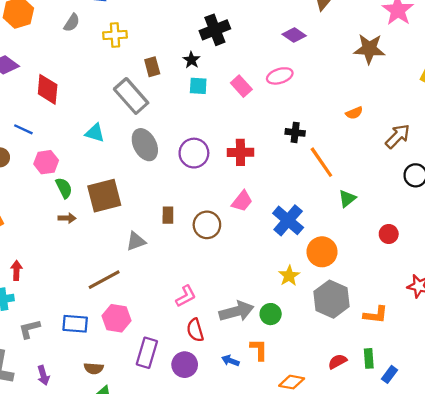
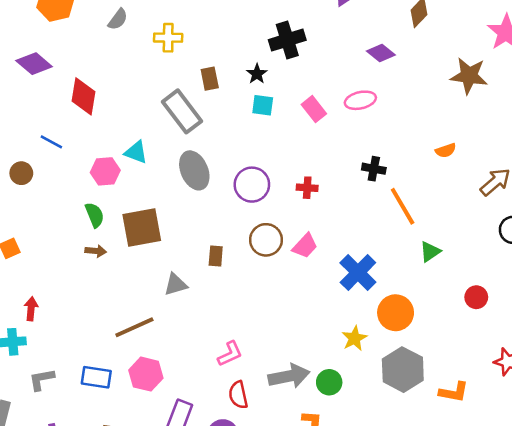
red cross: (240, 152) -> (307, 188), size x0.7
pink hexagon: (46, 162) -> (105, 171), moved
brown circle: (207, 225) -> (266, 240), moved

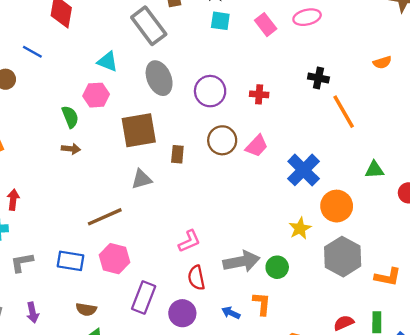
pink hexagon: (105, 171) -> (96, 95), moved
brown square: (142, 227) -> (139, 130), moved
green triangle: (430, 252) -> (374, 170), moved, turned 30

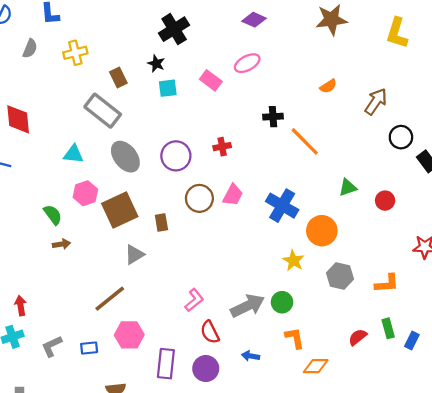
pink hexagon: (96, 95) -> (85, 193), moved
gray hexagon: (343, 257) -> (340, 276), size x0.7
blue rectangle: (70, 261) -> (89, 348), size x0.7
gray L-shape: (22, 262) -> (52, 346), moved
orange L-shape: (262, 304) -> (295, 338), moved

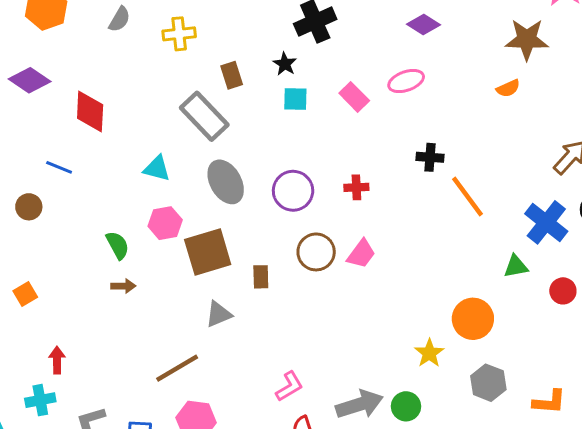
orange semicircle: (328, 86) -> (508, 88), moved
blue cross: (282, 206) -> (546, 222), moved

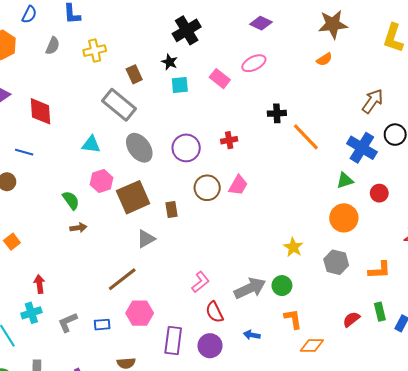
orange circle: (473, 319) -> (344, 218), moved

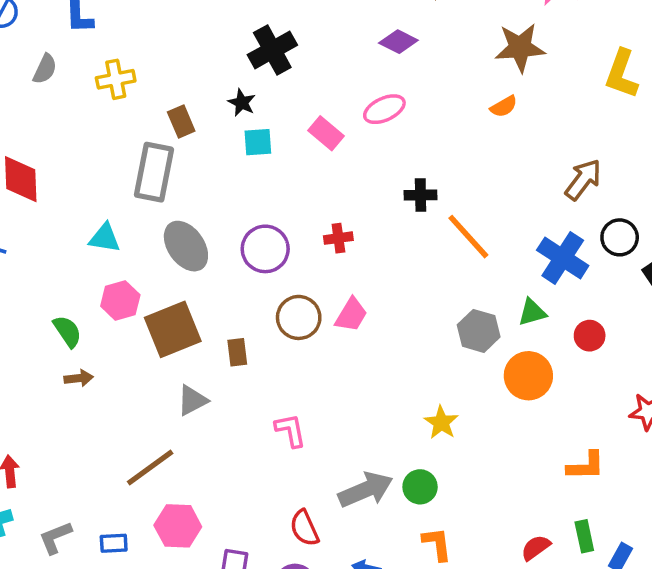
gray rectangle: (119, 105) -> (154, 172), turned 60
gray hexagon: (336, 262) -> (479, 331), moved
pink L-shape: (200, 282) -> (291, 430), moved, turned -65

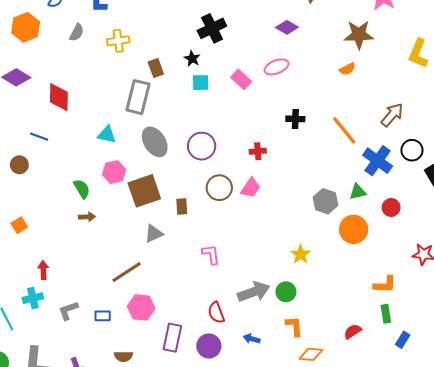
orange line: (468, 237) -> (344, 130), moved
red cross: (338, 238) -> (258, 151), moved
green rectangle: (584, 536) -> (386, 314), moved

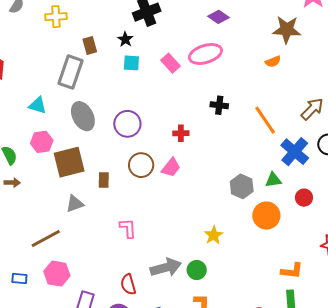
pink ellipse: (277, 67) -> (205, 54), size x1.4

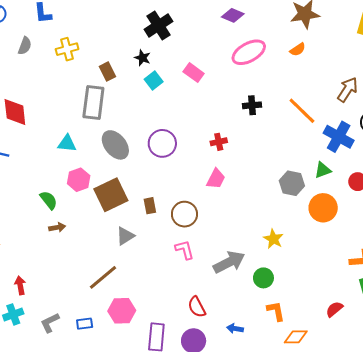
pink ellipse: (205, 54) -> (249, 52), moved
cyan square: (131, 63) -> (154, 81), turned -30
brown circle: (141, 165) -> (184, 214), moved
gray arrow: (166, 267) -> (229, 262), moved

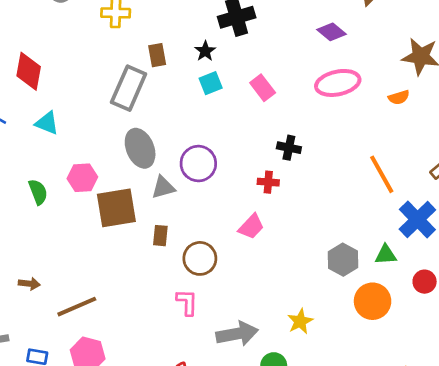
black cross: (252, 105) -> (289, 148), moved
cyan triangle: (67, 143) -> (47, 123), moved
brown arrow: (57, 227) -> (29, 284), moved
gray triangle: (125, 236) -> (163, 187), moved

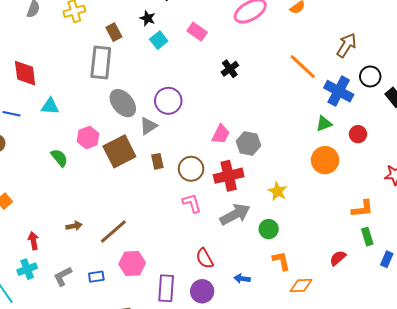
black cross: (289, 148) -> (230, 69), turned -30
red cross: (268, 182) -> (229, 176), moved, size x1.8
gray hexagon: (343, 260) -> (248, 143), moved

